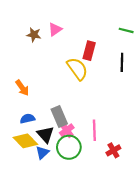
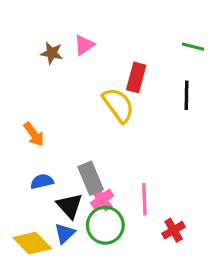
yellow diamond: (25, 141) -> (32, 243), moved

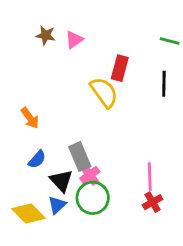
brown star: (52, 53) -> (46, 35), moved
blue semicircle: (42, 181) -> (37, 159), turned 144
pink line: (144, 199) -> (150, 176), moved

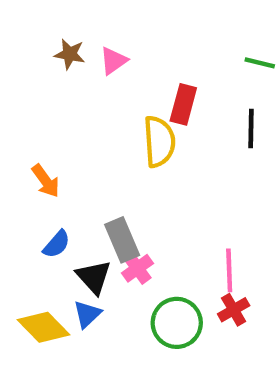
yellow semicircle: (104, 92) -> (159, 142), turned 32
green circle: (93, 198) -> (177, 323), moved

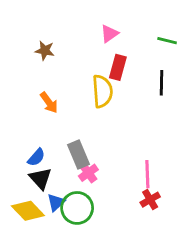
brown star: (70, 54) -> (45, 51), moved
pink triangle: (113, 61) -> (109, 34), moved
orange arrow: (46, 181) -> (49, 103), moved
black triangle: (94, 277) -> (41, 178), moved
green circle: (177, 323) -> (77, 208), moved

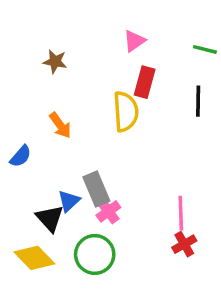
blue semicircle: (36, 157) -> (21, 156), moved
blue triangle: (56, 202) -> (69, 201), moved

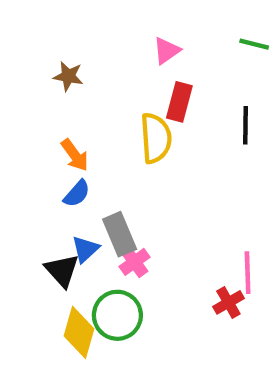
green line: (205, 49) -> (254, 44), moved
blue semicircle: (21, 156) -> (77, 194), moved
pink line: (181, 213) -> (248, 273), moved
yellow diamond: (34, 258) -> (79, 332), moved, turned 60

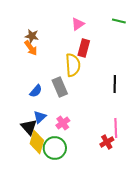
black line: (245, 125) -> (115, 84), moved
orange arrow: (75, 155) -> (31, 48), moved
gray rectangle: (120, 234) -> (60, 87), moved
yellow diamond: (79, 332) -> (37, 142), moved

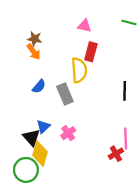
pink triangle: (78, 24) -> (84, 26), turned 48
blue semicircle: (36, 91) -> (39, 86), moved
green circle: (55, 148) -> (26, 170), moved

